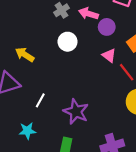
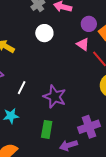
purple circle: (107, 27) -> (89, 24), moved

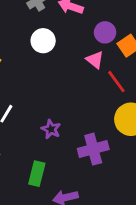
purple star: (55, 97) -> (51, 129), size x0.6
purple cross: (89, 127) -> (93, 149), moved

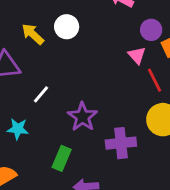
white circle: (43, 41) -> (67, 27), moved
purple star: (51, 129) -> (83, 117), size x1.5

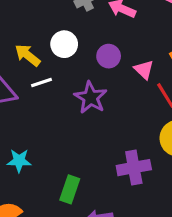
purple circle: (151, 30) -> (109, 56), moved
white line: (41, 94) -> (41, 83), moved, turned 36
purple star: (83, 117) -> (91, 98), moved

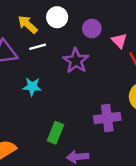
cyan star: (19, 161) -> (32, 87), moved

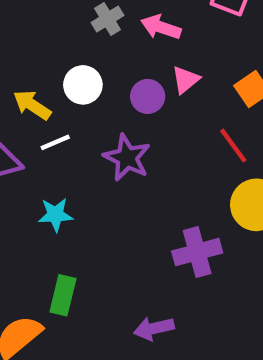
pink triangle: (119, 41) -> (186, 80), moved, turned 42
green rectangle: (56, 133) -> (63, 295), moved

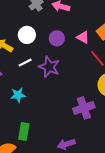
pink triangle: (186, 80) -> (83, 37), moved, turned -48
white line: (55, 142) -> (25, 63), moved

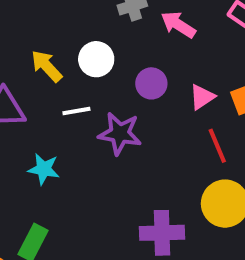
pink triangle: (83, 37) -> (202, 97), turned 40
purple star: (49, 67) -> (120, 134), turned -30

